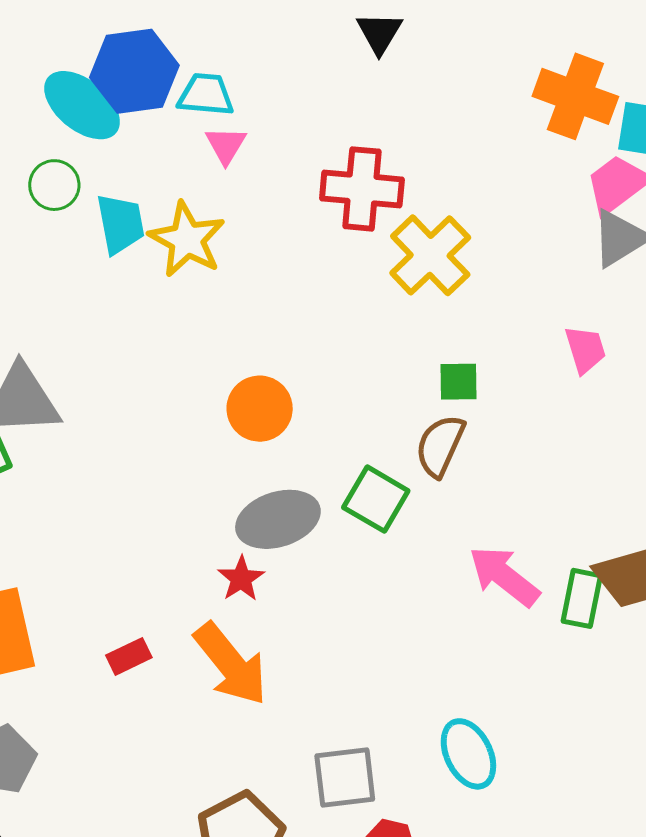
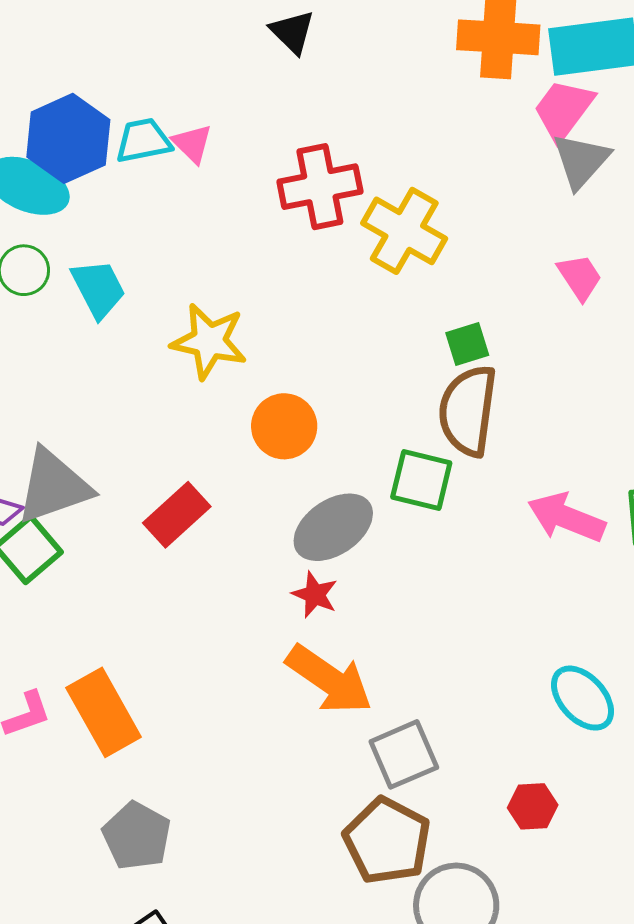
pink triangle: (226, 145) -> (192, 144), moved
yellow star: (187, 239) -> (209, 341), moved
brown semicircle: (440, 446) -> (468, 411), size x1.4
red rectangle: (129, 656) -> (177, 515), moved, size x1.5
gray square: (345, 778) -> (404, 754), moved

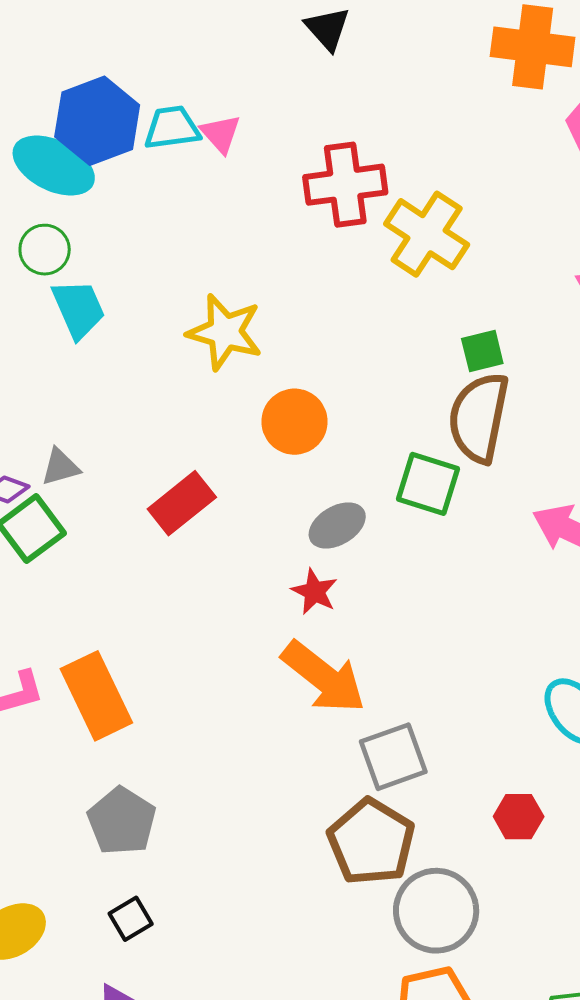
cyan trapezoid: (98, 289) -> (79, 309), moved
gray triangle: (53, 486) -> (60, 467), size x0.5
gray ellipse: (333, 527) -> (337, 525), size x0.7

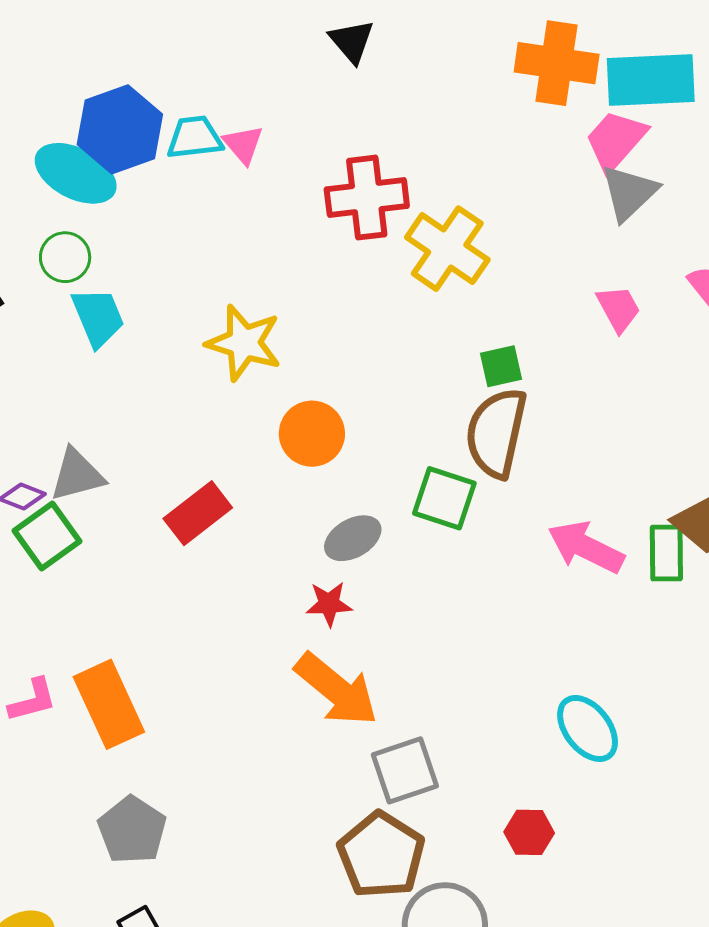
gray triangle: (60, 467) -> (77, 475), size x1.4
red star: (314, 592) -> (329, 604), turned -30

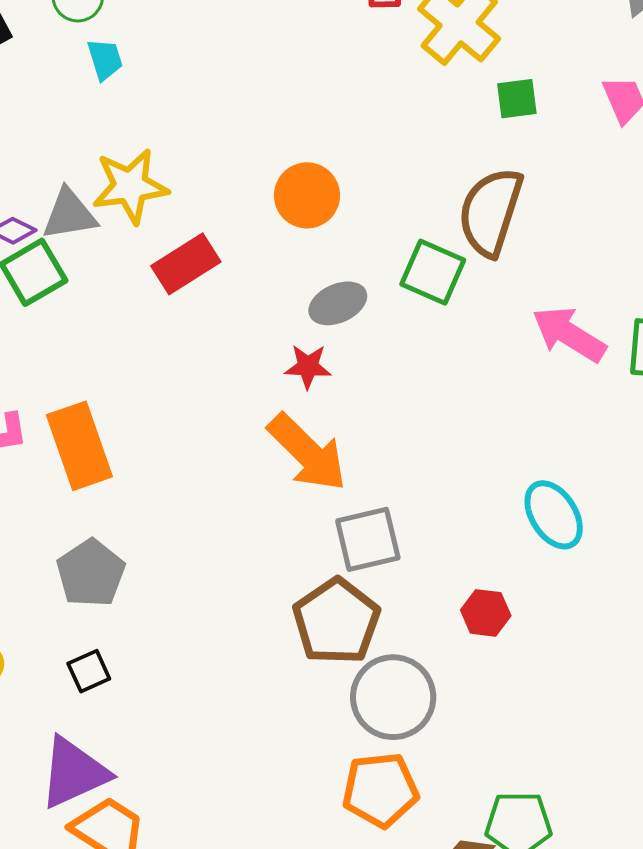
cyan trapezoid: (98, 317) -> (105, 59), size x0.7
yellow star: (244, 343) -> (130, 186), moved, turned -30
green square: (501, 366) -> (517, 99), moved

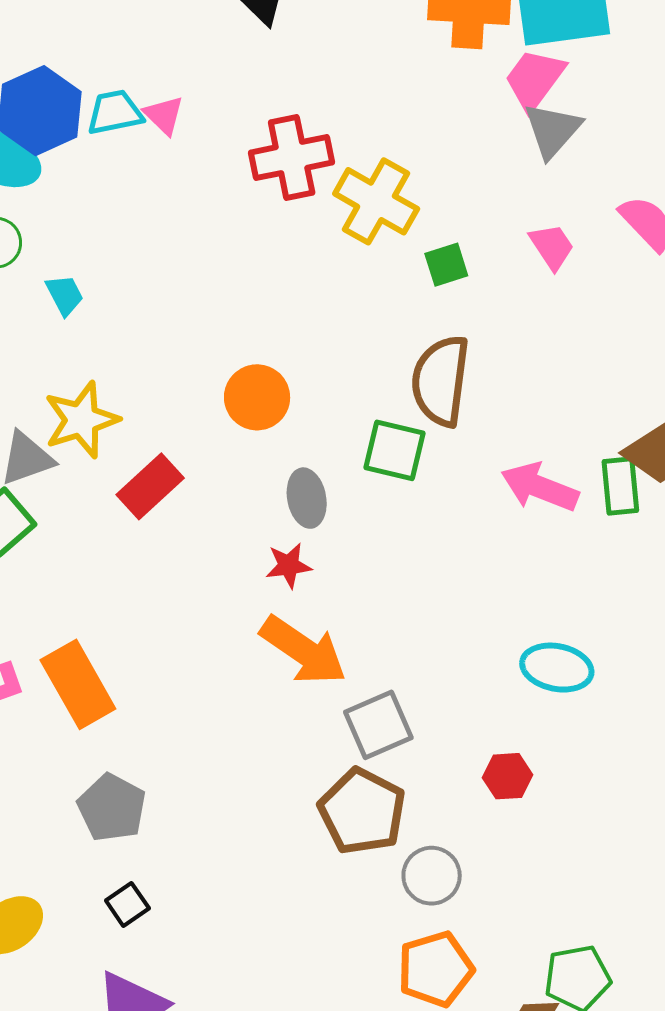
cyan trapezoid: (105, 59) -> (65, 295), moved
gray ellipse: (338, 303) -> (307, 498), turned -66
cyan ellipse: (554, 515) -> (557, 668), turned -36
gray circle: (393, 697) -> (432, 876), size x0.7

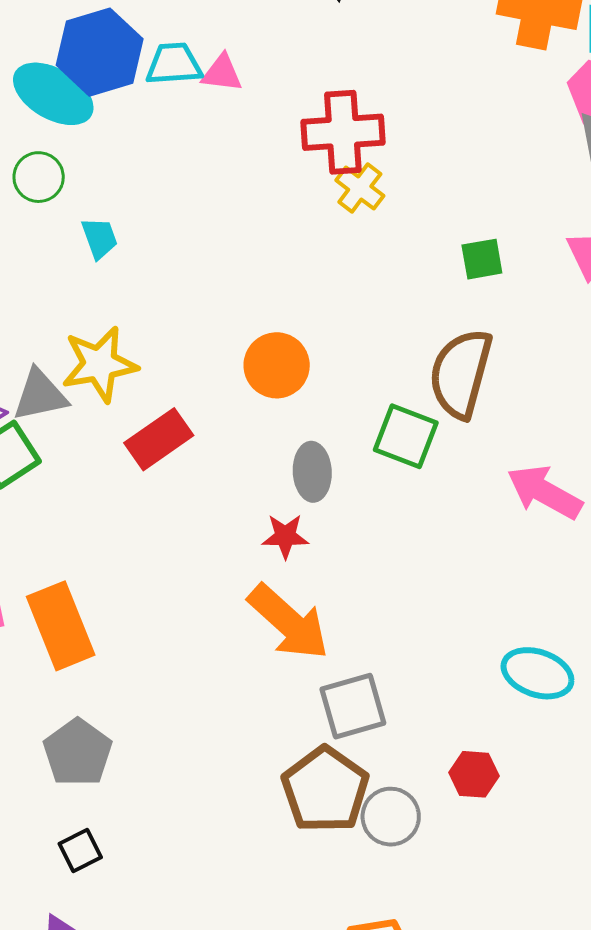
pink triangle: (164, 115) -> (222, 73), turned -45
yellow cross: (376, 201) -> (360, 188), moved, size x0.6
gray circle: (432, 876) -> (391, 817), moved

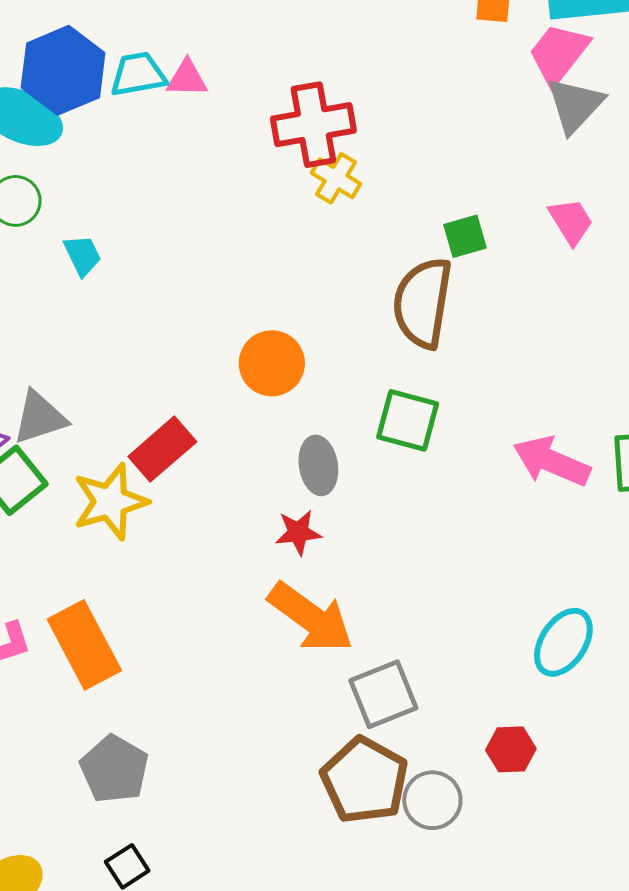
yellow star: (100, 364) -> (110, 502), moved
brown semicircle: (461, 373) -> (423, 303), moved
cyan ellipse: (537, 673) -> (563, 642), turned -70

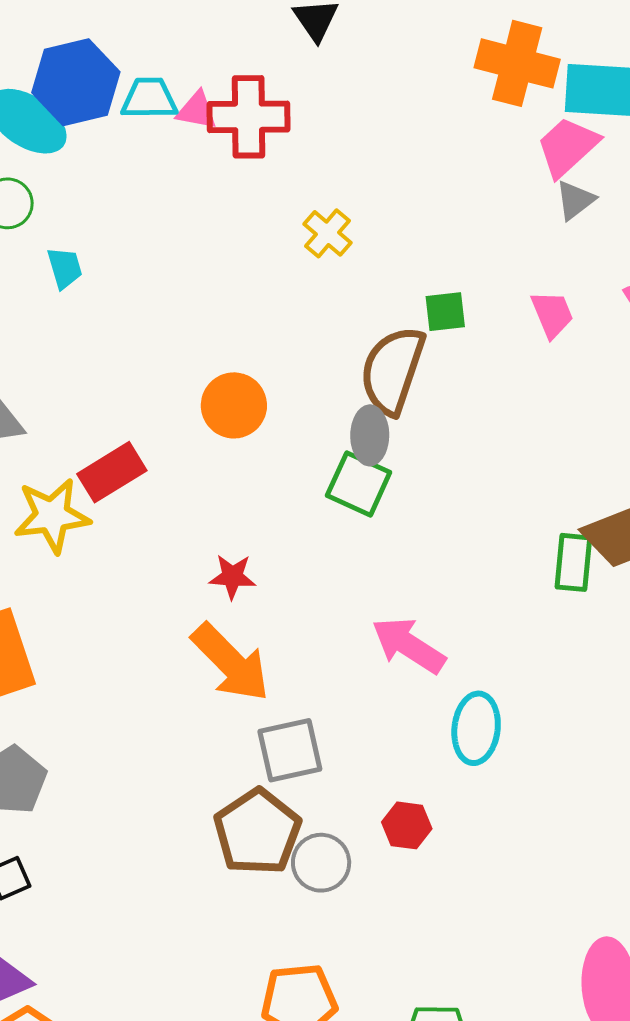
gray triangle: (575, 105) -> (575, 200), size x0.7
red cross: (313, 125) -> (249, 117), moved
pink arrow: (552, 461) -> (409, 645), moved
gray ellipse: (318, 465) -> (370, 435), moved
cyan ellipse: (563, 642) -> (476, 728), turned -36

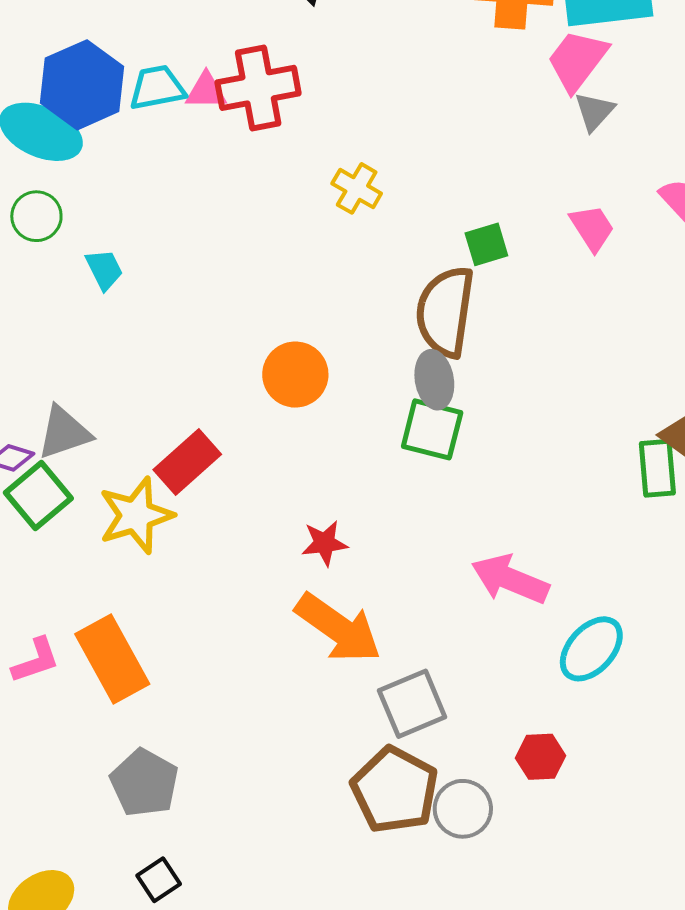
cyan ellipse: (476, 728) -> (591, 649), turned 46

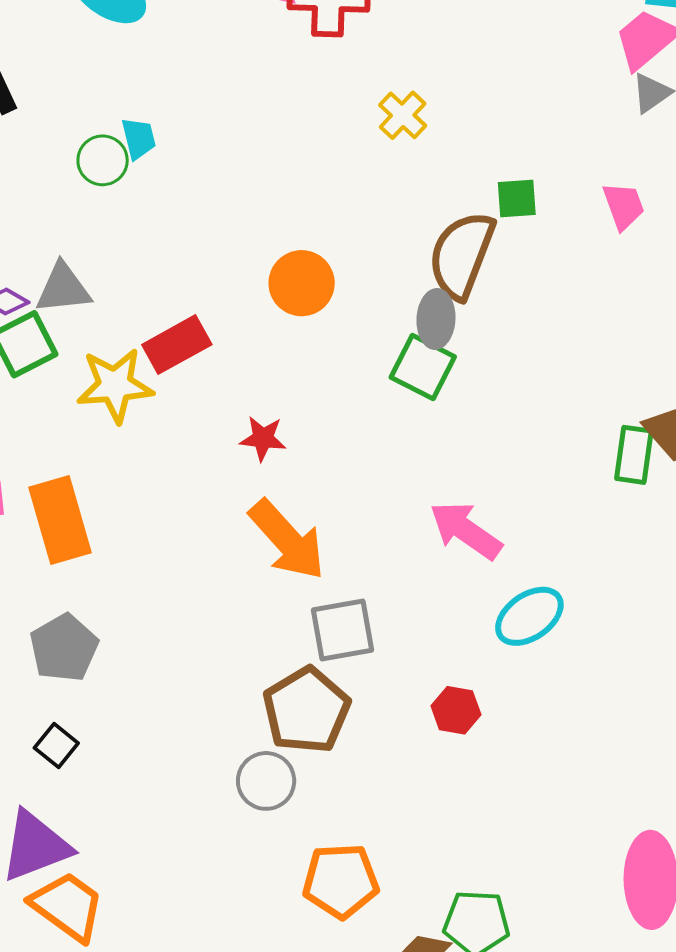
green circle: (36, 216) -> (103, 160), moved
red star: (324, 543) -> (263, 438), moved
gray circle: (463, 809) -> (266, 781), moved
black square: (159, 880) -> (56, 746), turned -30

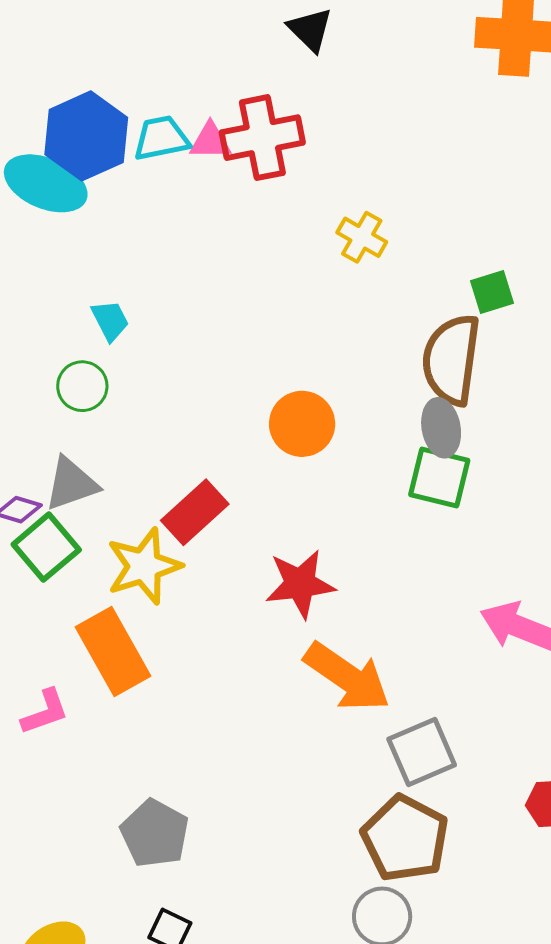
green circle: (103, 160) -> (82, 386), moved
red star: (263, 438) -> (300, 584), size x1.5
orange rectangle: (60, 520) -> (113, 652), moved

